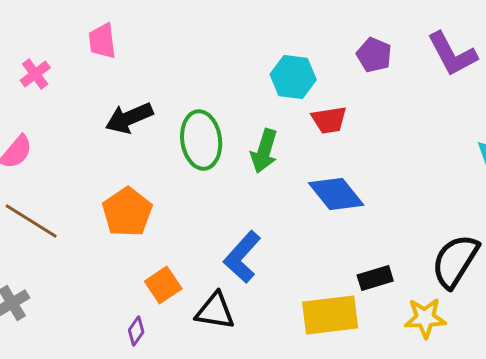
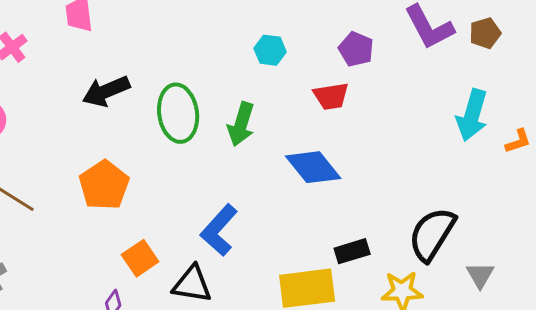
purple pentagon: (374, 55) -> (356, 49), moved
cyan hexagon: (293, 77) -> (270, 50), size x0.7
red trapezoid: (329, 120) -> (331, 96), moved

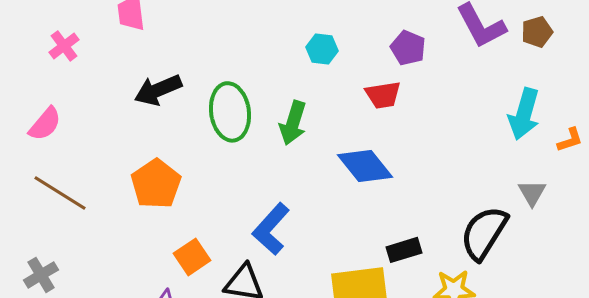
gray triangle: (480, 275) -> (532, 193), moved

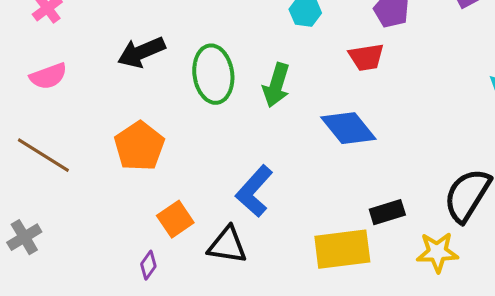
pink semicircle: (45, 124) -> (48, 76), moved, turned 30

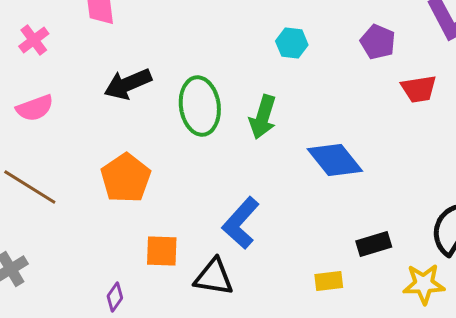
red trapezoid: (366, 57) -> (419, 89), moved
orange square: (175, 219) -> (162, 251), turned 36
yellow rectangle: (342, 249) -> (329, 281), size x0.5
purple diamond: (148, 265) -> (115, 297), moved

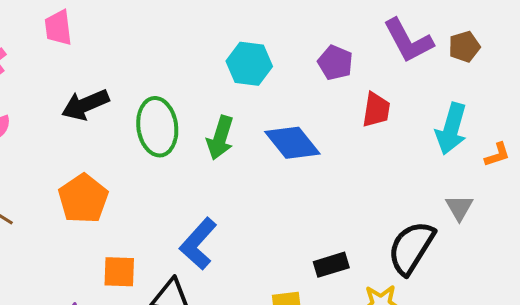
cyan hexagon: (292, 43) -> (249, 64), size x1.4
red trapezoid: (419, 89) -> (376, 110), turned -72
blue diamond: (335, 160) -> (292, 143), moved

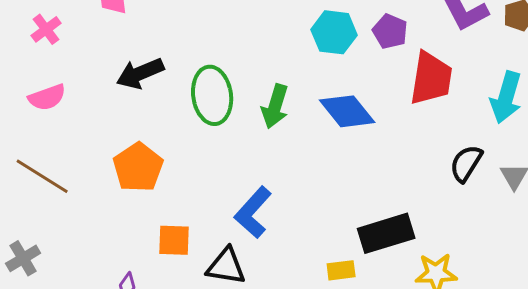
cyan hexagon: (249, 64) -> (334, 32), moved
red trapezoid: (376, 110) -> (431, 78), size x1.5
black semicircle: (411, 248) -> (466, 163), moved, size x0.7
black rectangle: (331, 265) -> (386, 233), size x1.6

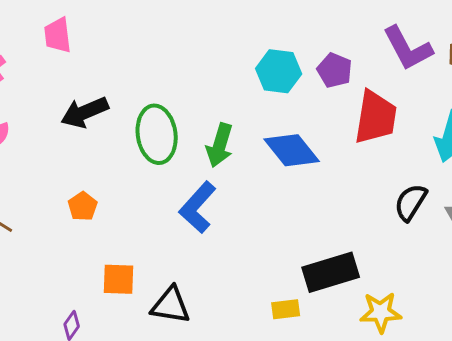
orange pentagon: (138, 167) -> (83, 206), size x0.6
blue L-shape: (253, 212) -> (198, 207), moved

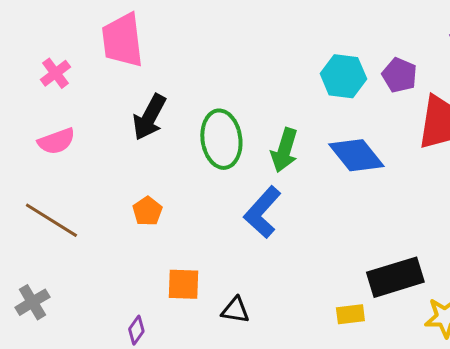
pink trapezoid: (58, 35) -> (122, 40), size x1.5
black arrow: (85, 112) -> (149, 117), turned -39
black triangle: (171, 305) -> (235, 310), size x0.7

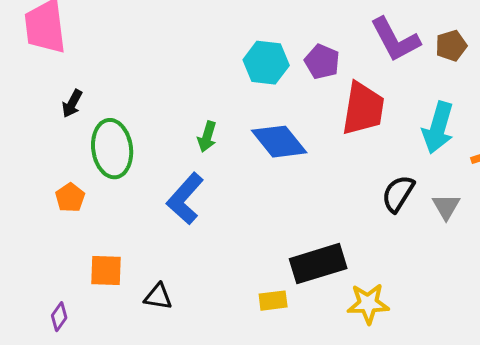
black arrow: (149, 117) -> (72, 104), size x0.6
green ellipse: (221, 139) -> (112, 149), moved
green arrow: (284, 150) -> (207, 137), size x0.7

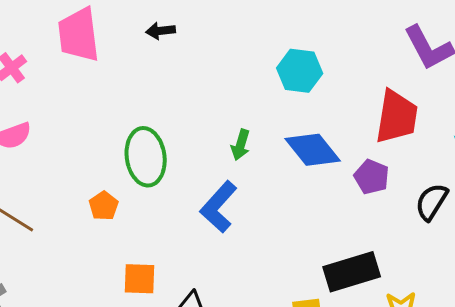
purple pentagon: (322, 62) -> (372, 177), moved
black arrow: (72, 104) -> (161, 31), moved, turned 56

